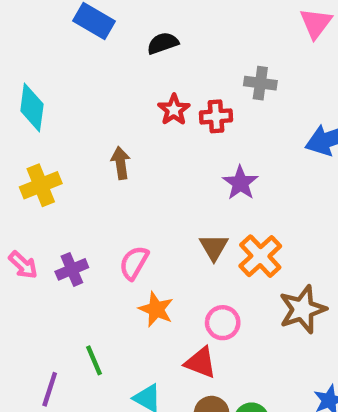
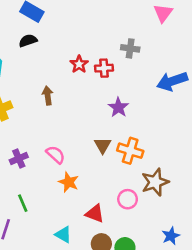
black semicircle: (163, 43) -> (28, 41), moved
orange cross: (260, 256) -> (130, 151), turned -30
pink semicircle: (134, 263) -> (55, 155), turned 102
pink circle: (223, 323) -> (128, 199), moved
green line: (94, 360) -> (23, 203), moved

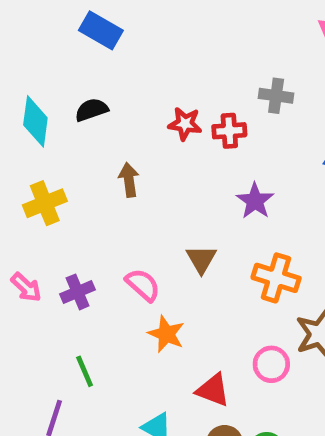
black semicircle: (28, 41) -> (92, 110), moved
red star: (79, 64) -> (185, 124), turned -30
brown triangle: (103, 145) -> (201, 259), moved

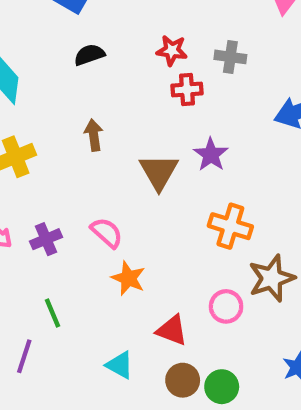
black semicircle: (92, 110) -> (89, 55), moved
red star: (185, 124) -> (172, 50), moved
brown triangle: (201, 259) -> (159, 172), moved, size x1.4

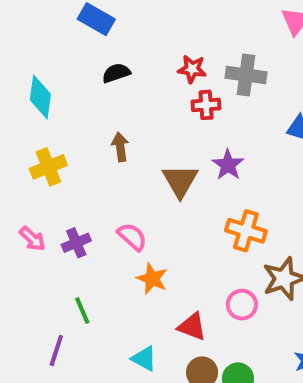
gray cross: (230, 57) -> (246, 75), size x1.4

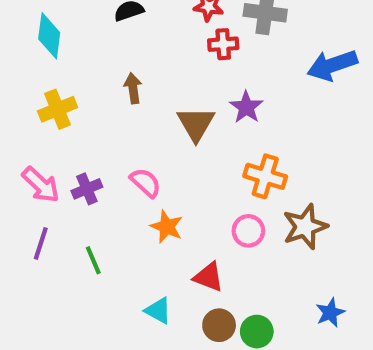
pink arrow: (32, 239) -> (41, 185), size x1.4
pink circle: (242, 305) -> (248, 231), moved
purple line: (56, 350) -> (41, 243), moved

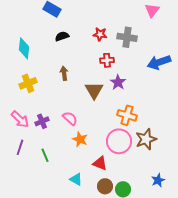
red cross: (223, 44) -> (107, 60), moved
pink circle: (248, 231) -> (119, 141), size x1.6

